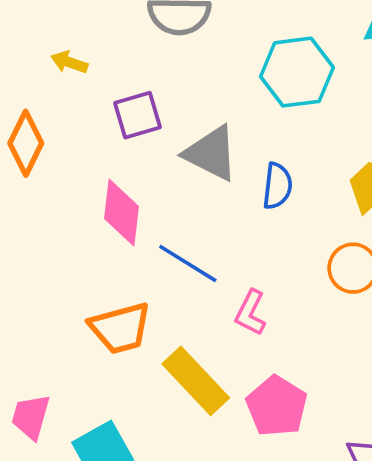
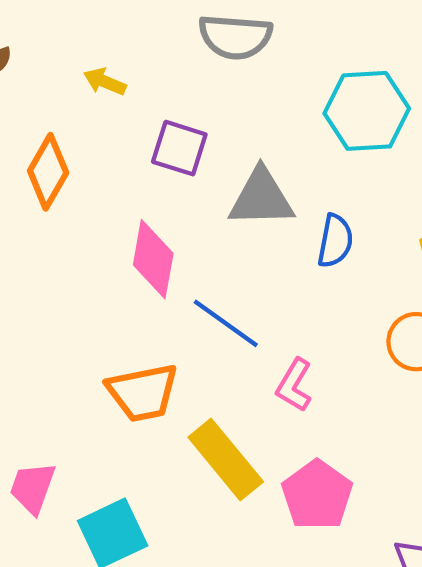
purple square: (137, 115) -> (179, 148), turned 30
gray triangle: (211, 153) -> (261, 198), turned -32

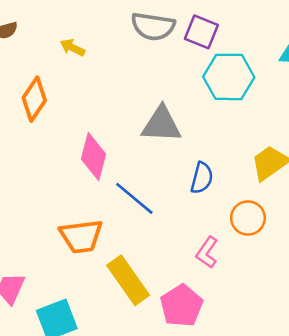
purple square: (179, 148) -> (201, 32), moved
blue semicircle: (335, 241) -> (202, 178), moved
pink L-shape: (294, 385) -> (207, 252), moved

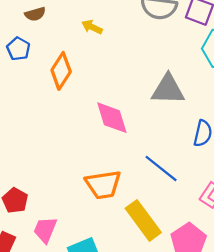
pink diamond: (94, 156) -> (112, 118), turned -30
blue line: (134, 198) -> (161, 169), moved

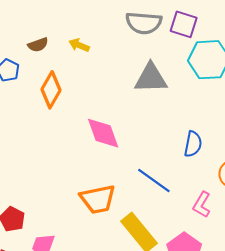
brown semicircle: (35, 14) -> (38, 45), moved
gray triangle: (168, 90) -> (151, 78), moved

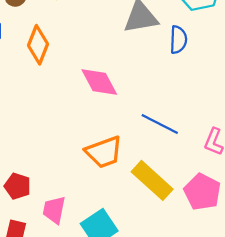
blue semicircle: (193, 144) -> (178, 40), moved

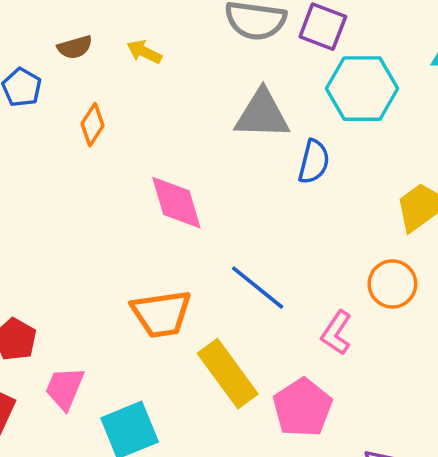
orange diamond: (38, 45) -> (93, 125), size x0.7

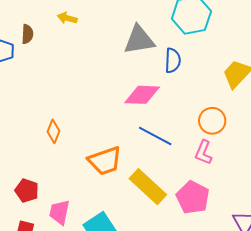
brown semicircle: (75, 47) -> (27, 34), moved, turned -60
orange diamond: (93, 125) -> (54, 131), moved
pink diamond: (176, 203) -> (142, 95), moved, turned -60
orange circle: (392, 284) -> (212, 121), moved

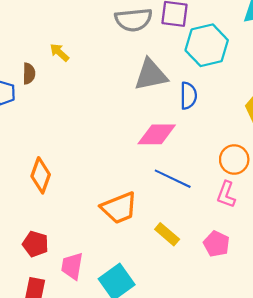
yellow arrow: (67, 18) -> (59, 52), moved, turned 30
orange diamond: (54, 131) -> (41, 175), moved, size x1.4
yellow rectangle: (148, 187) -> (167, 234), size x0.6
pink pentagon: (193, 197) -> (216, 244), size x0.7

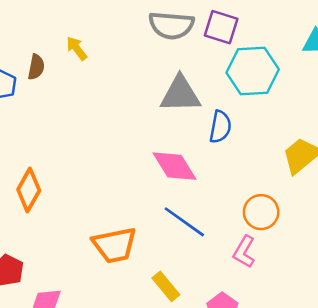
pink diamond: (157, 134) -> (175, 166), turned 48

